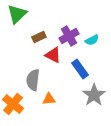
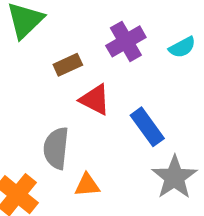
purple cross: (69, 36) -> (126, 41), moved
cyan semicircle: (92, 40) -> (182, 47), moved

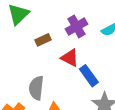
red triangle: (95, 100) -> (70, 58), moved

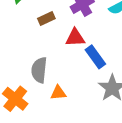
red triangle: (70, 58) -> (75, 38), turned -30

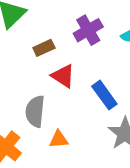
red triangle: (75, 38) -> (63, 76), moved, turned 36

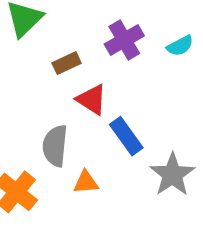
blue rectangle: (104, 95) -> (126, 136), moved

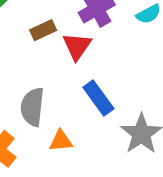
red triangle: (92, 100) -> (77, 46), moved, turned 32

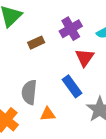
red triangle: (77, 46) -> (85, 58), moved

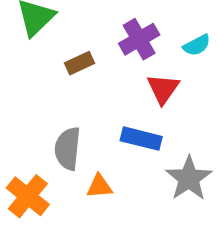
blue rectangle: (72, 86) -> (141, 139), turned -40

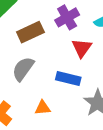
brown rectangle: (80, 63) -> (30, 32), size x1.5
gray semicircle: (68, 149) -> (23, 69), moved, turned 30

